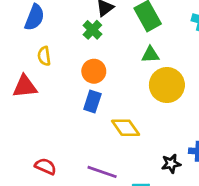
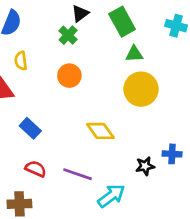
green triangle: (150, 55) -> (134, 54), moved
blue rectangle: (92, 102) -> (30, 128), moved, turned -65
red semicircle: (46, 166) -> (36, 169), moved

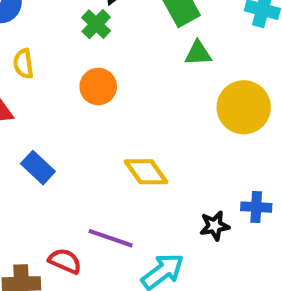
yellow circle: (141, 89) -> (244, 107), moved
red semicircle: (36, 169) -> (65, 261), moved

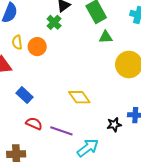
orange circle: (98, 87) -> (37, 47), moved
red semicircle: (65, 261) -> (34, 124), moved

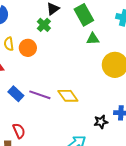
red semicircle: (34, 124) -> (19, 131), moved, turned 42
purple line: (61, 131) -> (40, 95), moved

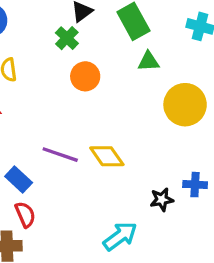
orange circle: (28, 48) -> (85, 76), moved
blue rectangle: (16, 94) -> (19, 180), moved

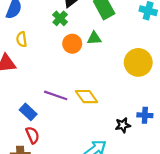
green triangle: (148, 61) -> (94, 38), moved

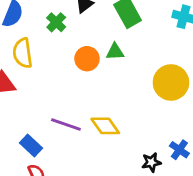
green cross: (60, 18) -> (56, 22), moved
yellow semicircle: (22, 39) -> (23, 53), size x1.5
blue cross: (145, 115) -> (179, 150), turned 32

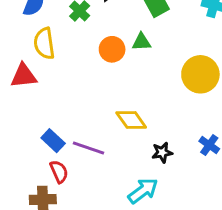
purple line: (66, 124) -> (88, 148), moved
black star: (151, 162) -> (162, 152), moved

